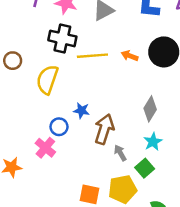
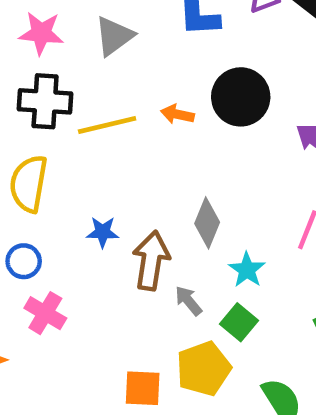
gray diamond: (150, 109) -> (207, 223), moved
blue circle: (59, 127) -> (24, 261), moved

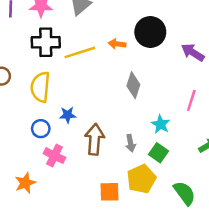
gray diamond: (207, 223) -> (133, 85), moved
blue star: (103, 232) -> (68, 115), moved
brown arrow: (151, 261) -> (95, 139), moved
gray arrow: (188, 301) -> (131, 143), turned -147

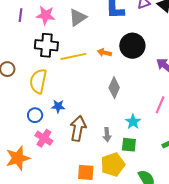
green square: (158, 153) -> (129, 145), turned -35
orange star: (25, 183) -> (18, 158), size x1.4

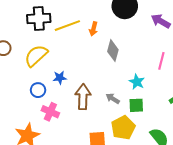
orange arrow: (104, 53) -> (93, 29), moved, turned -80
yellow semicircle: (38, 81) -> (36, 56), turned 45
gray arrow: (107, 135) -> (113, 99), turned 136

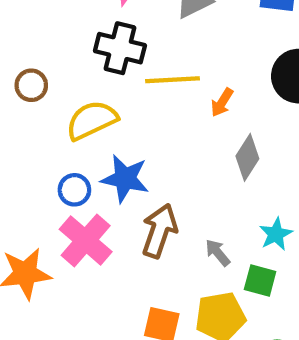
blue star: (60, 78) -> (125, 179), size x1.6
pink cross: (50, 112) -> (86, 240), size x1.4

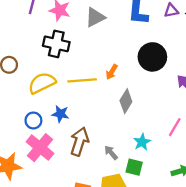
yellow line: (172, 80) -> (82, 80), moved
blue star: (125, 179) -> (60, 114), size x0.7

